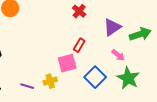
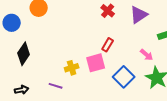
purple triangle: (112, 27) -> (139, 15), moved
yellow cross: (50, 81) -> (72, 68), moved

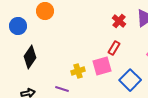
red cross: (108, 11) -> (119, 21), moved

